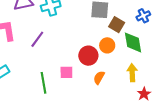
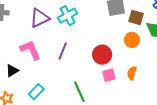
red circle: (88, 56) -> (102, 55), moved
pink square: (66, 72) -> (109, 75), moved

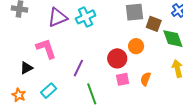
orange circle: (132, 40) -> (136, 46), moved
purple line: (63, 51) -> (78, 68), moved

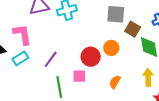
pink square: (123, 79) -> (79, 76), moved
cyan rectangle: (49, 91) -> (20, 58), moved

